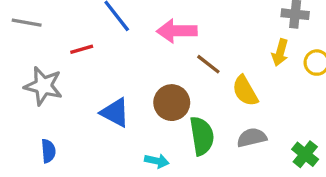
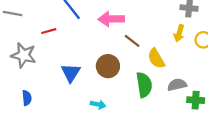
blue triangle: (115, 113) -> (71, 73), turned 35
green semicircle: (202, 136) -> (144, 85), moved
gray semicircle: (252, 138) -> (177, 85), moved
green cross: (305, 154) -> (196, 100), turned -35

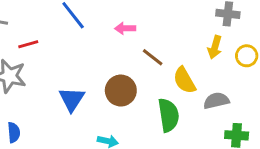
pink arrow: (111, 19) -> (125, 28), size x0.6
red line: (49, 31) -> (28, 44), moved
gray semicircle: (177, 85) -> (216, 101), moved

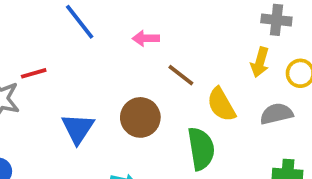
red line: (28, 44) -> (34, 73), moved
gray semicircle: (216, 101) -> (276, 114), moved

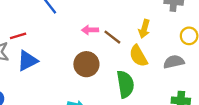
pink arrow: (146, 38) -> (90, 30), moved
yellow arrow: (260, 62) -> (144, 29), moved
blue triangle: (78, 128) -> (27, 61), moved, turned 30

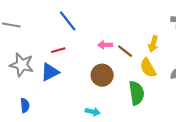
red line: (18, 36) -> (58, 50), moved

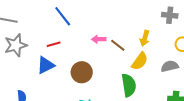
gray star: (22, 65) -> (16, 45), moved, turned -30
yellow semicircle: (148, 68) -> (140, 61), turned -114
brown circle: (102, 75) -> (82, 72), moved

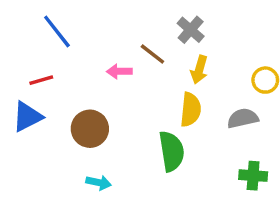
gray cross: (170, 15) -> (191, 30), moved, turned 35
brown line: (118, 45) -> (152, 54), moved
yellow semicircle: (140, 61) -> (191, 110), turned -30

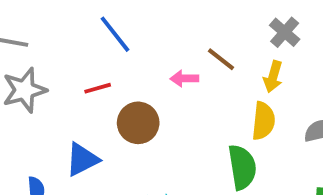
gray cross: (191, 30) -> (285, 32), moved
blue triangle: (27, 117) -> (82, 159), moved
brown circle: (90, 129) -> (138, 123), moved

